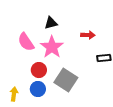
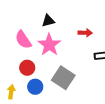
red circle: (39, 70) -> (27, 68), moved

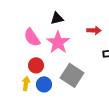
yellow arrow: (11, 92) -> (26, 83), moved

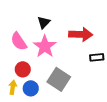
black triangle: (57, 18) -> (44, 22), turned -32
red arrow: (94, 30) -> (81, 34), size x1.6

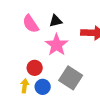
black triangle: (44, 22) -> (56, 21), turned 32
pink semicircle: (19, 41) -> (31, 24), moved

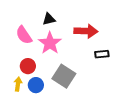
pink semicircle: (31, 24) -> (24, 35), moved

